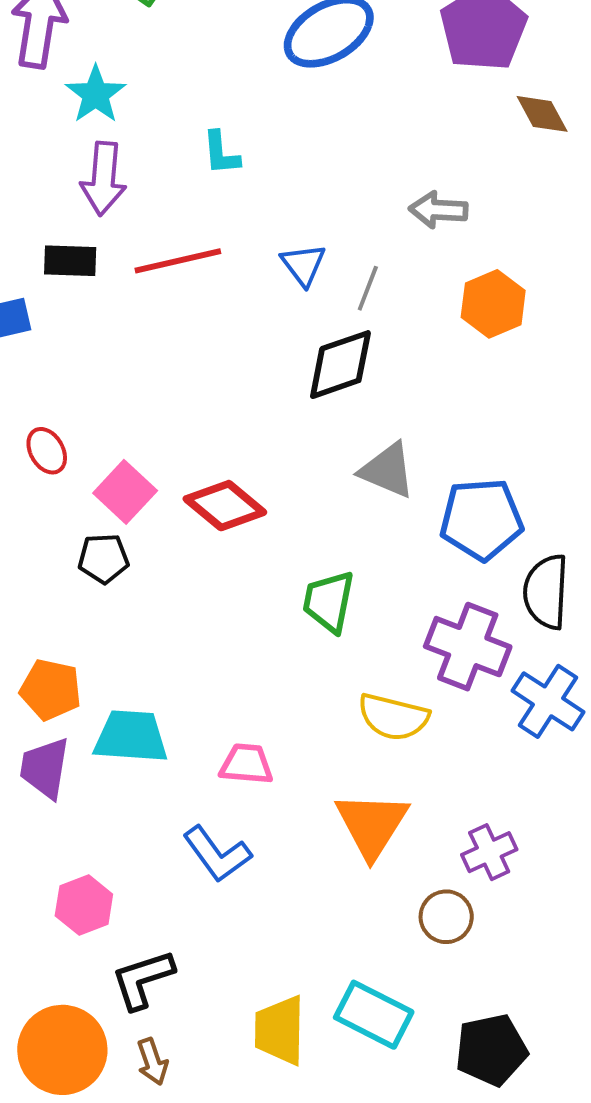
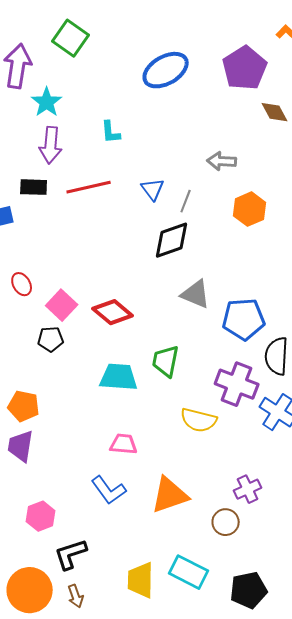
cyan trapezoid: (131, 737) -> (119, 377), moved
orange triangle: (372, 825) -> (170, 495), moved, turned 39

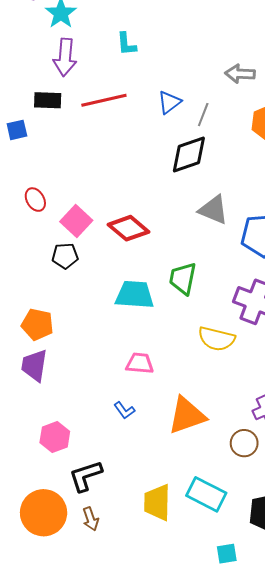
blue triangle: (153, 189) -> (169, 102), turned 30
blue L-shape: (109, 490) -> (124, 410), size x0.6

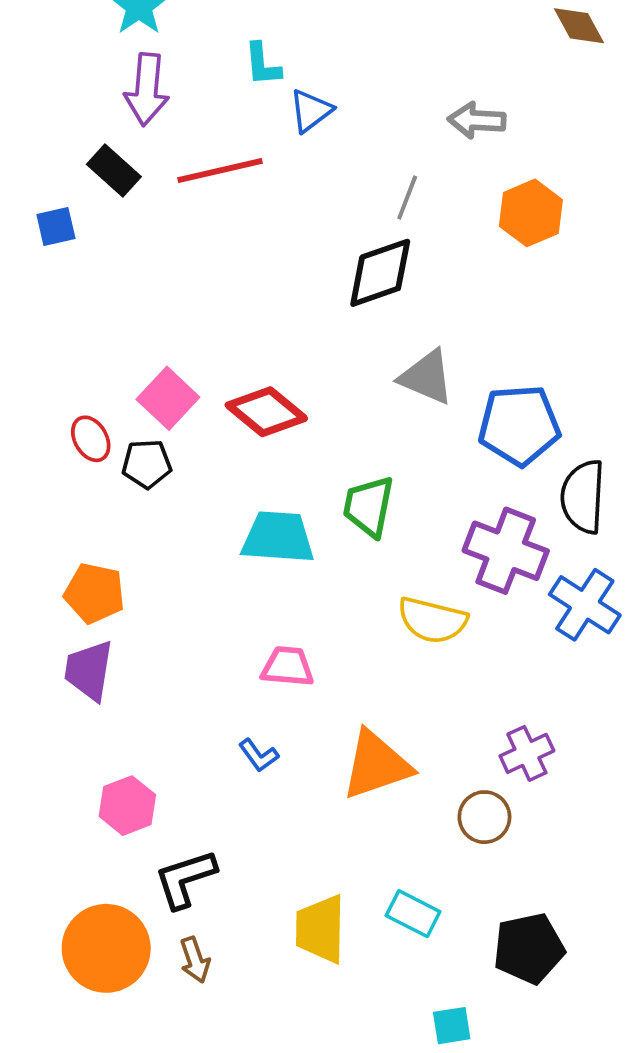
black rectangle: (48, 100) -> (114, 171), turned 40
blue triangle: (169, 102) -> (311, 111), moved
red ellipse: (35, 200) -> (91, 439), moved
cyan rectangle: (206, 494) -> (413, 914), size x0.7

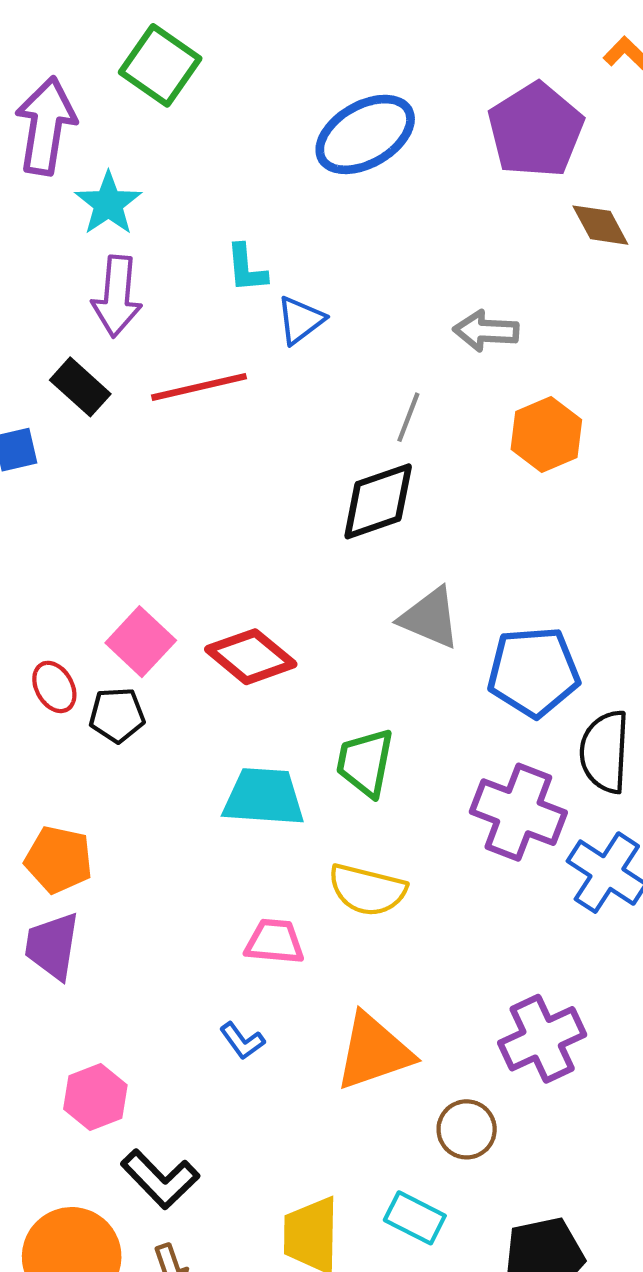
yellow semicircle: (432, 620) -> (367, 890), moved
purple cross: (527, 753) -> (542, 1039), size x1.4
brown circle: (484, 817) -> (467, 1129), moved
black L-shape: (185, 879) -> (160, 1179), turned -116

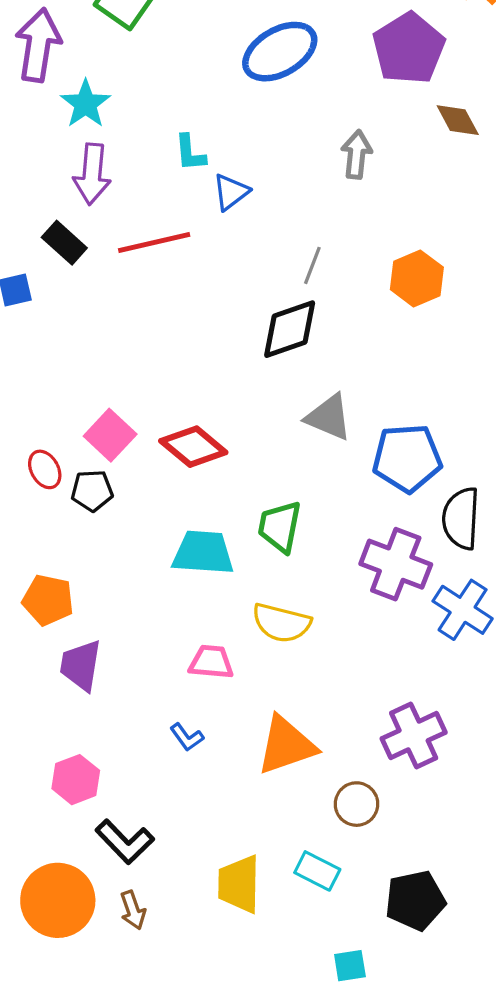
gray arrow: (486, 331) -> (356, 154), moved, turned 93
purple trapezoid: (52, 946) -> (81, 665), moved

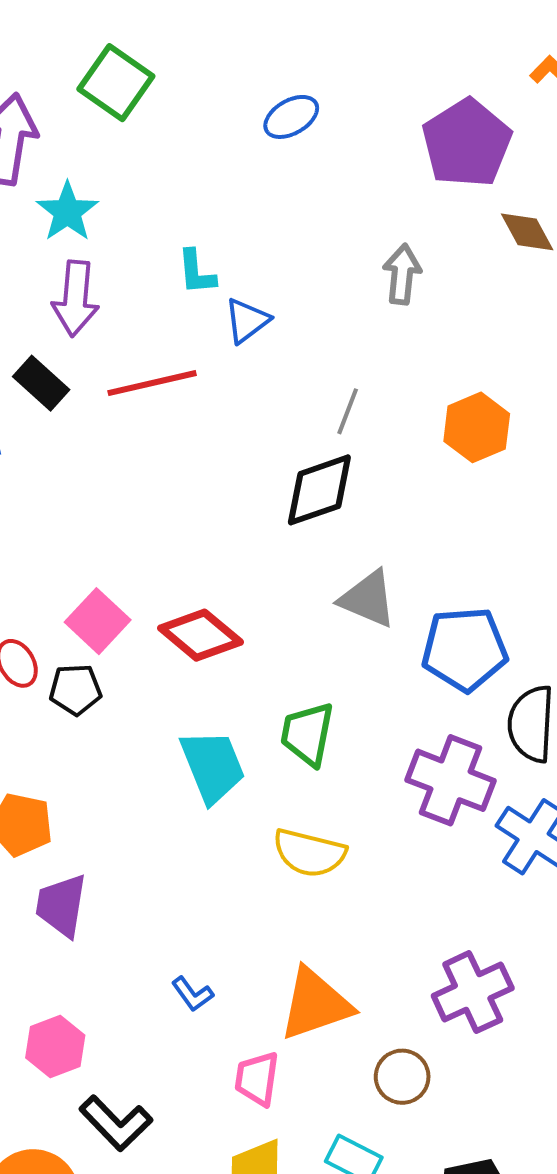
blue ellipse: (280, 52) -> (291, 117), moved, size x0.6
cyan trapezoid: (203, 553) -> (213, 766), turned 64
pink trapezoid: (211, 662) -> (257, 1079), moved, turned -87

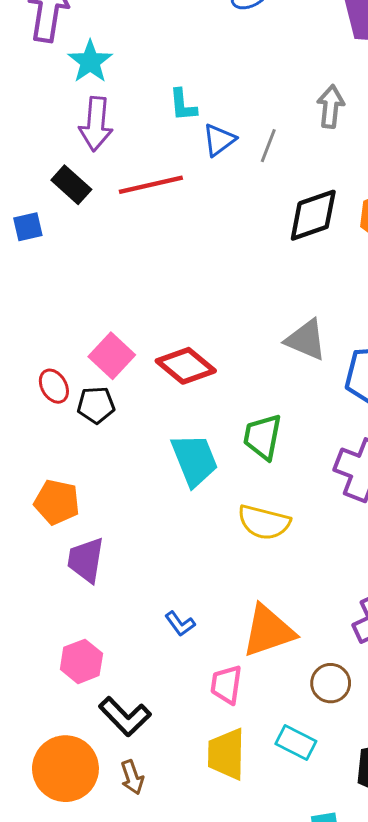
gray line: (348, 411) -> (268, 146), moved
black diamond: (319, 490) -> (313, 215), moved

